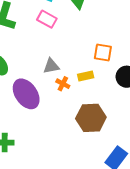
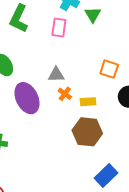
pink rectangle: (47, 19) -> (59, 28), turned 60
yellow rectangle: (86, 76) -> (88, 102), moved

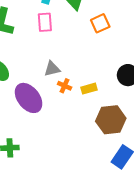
orange square: (109, 69) -> (100, 23), moved, turned -30
brown hexagon: (87, 132) -> (111, 120), moved

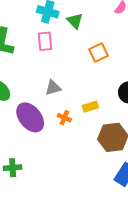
orange square: (100, 23) -> (98, 53), moved
orange cross: (65, 86) -> (64, 118), moved

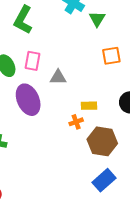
pink rectangle: (45, 41) -> (32, 61), moved
orange cross: (64, 118) -> (76, 122), moved, turned 32

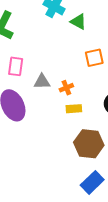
green triangle: (97, 19) -> (78, 22), turned -30
orange cross: (76, 122) -> (66, 88), moved

